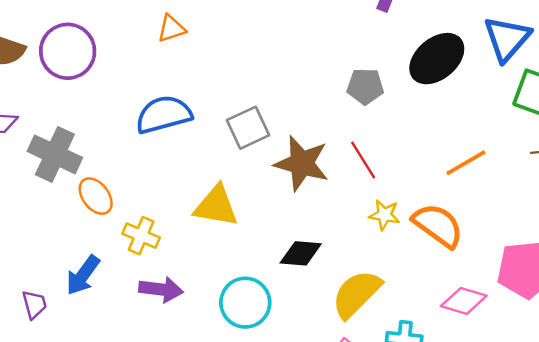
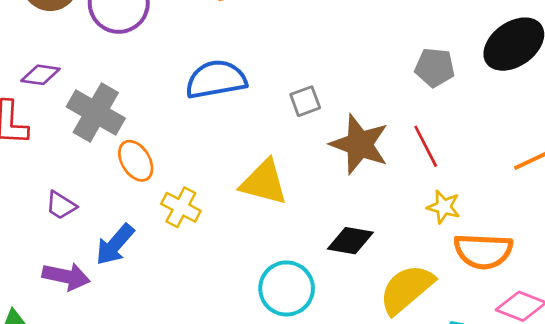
gray square: (248, 128) -> (305, 101), size x0.7
orange semicircle: (438, 225) -> (483, 251), moved, turned 142
purple arrow: (161, 289) -> (66, 276), moved
purple trapezoid: (34, 304) -> (61, 205), moved, turned 132

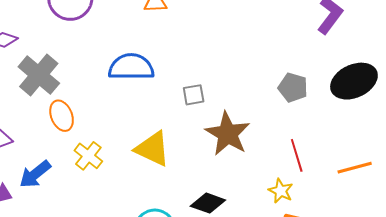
red line: (426, 146) -> (297, 155), moved

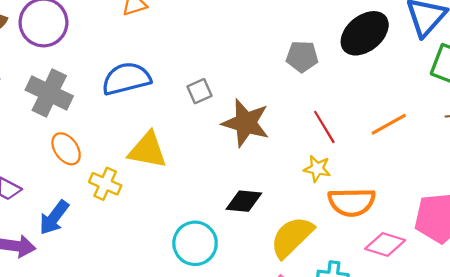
gray cross: (39, 75) -> (49, 93), moved
yellow triangle: (153, 149) -> (148, 150), moved

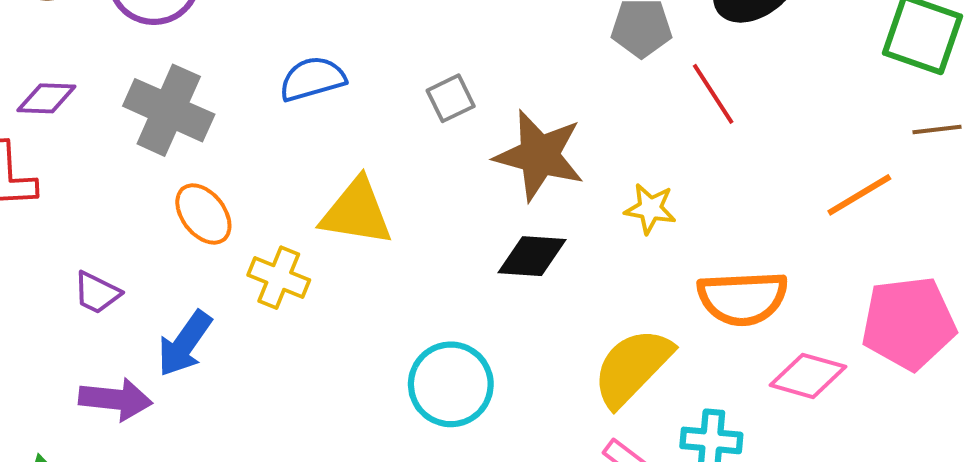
blue semicircle: (126, 79) -> (312, 79), size x0.7
orange line: (389, 124) -> (859, 195), moved
red line: (324, 127) -> (713, 94), moved
yellow star: (317, 169) -> (650, 209), moved
black diamond: (244, 201) -> (532, 256), moved

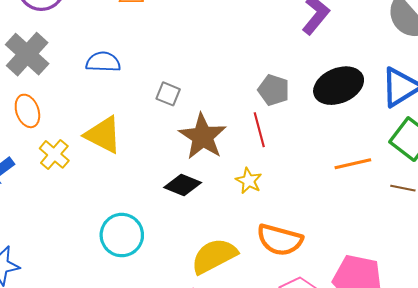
red line: (713, 94) -> (259, 130), moved
gray square: (451, 98) -> (168, 94), turned 30
orange line: (859, 195) -> (353, 164), moved

